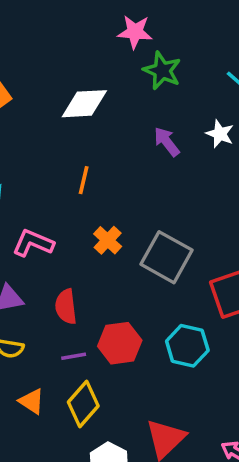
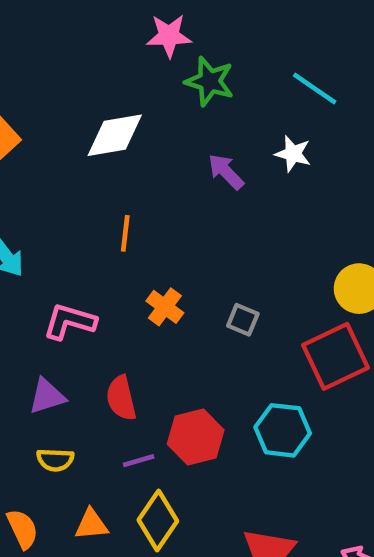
gray square: (167, 257) -> (243, 320), size x0.5
orange triangle: (32, 401) -> (91, 525), turned -32

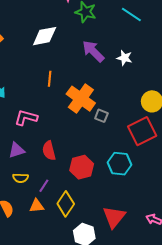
white star: (293, 154) -> (124, 58), moved
purple arrow: (226, 172) -> (93, 51), size x1.4
orange cross: (165, 307) -> (81, 99), moved, size x1.8
purple line: (139, 461) -> (44, 186), moved, turned -40

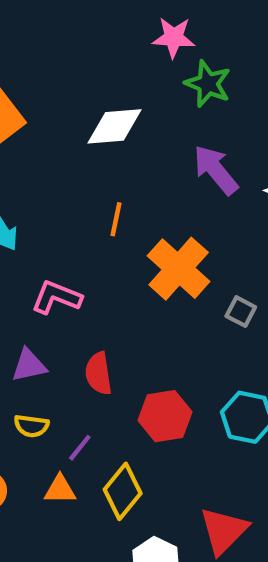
gray square: (101, 116) -> (241, 312), moved

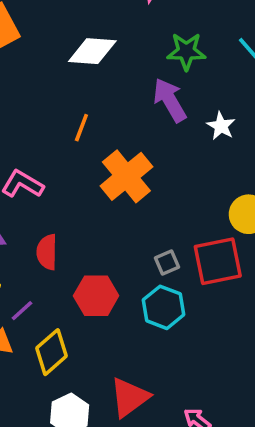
green star: (208, 84) -> (186, 51), moved, turned -30
gray square: (241, 312) -> (167, 263), moved, turned 30

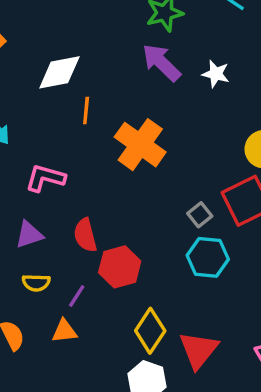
white diamond: (92, 51) -> (59, 72), moved
red hexagon: (96, 296) -> (120, 267), moved
yellow diamond: (52, 352) -> (150, 331), moved

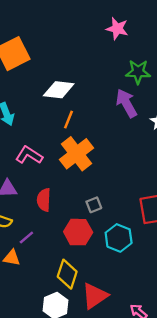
orange cross: (140, 145) -> (76, 154), moved
gray square: (200, 215) -> (94, 205), moved
red hexagon: (120, 267) -> (78, 232), moved
yellow diamond: (150, 331) -> (67, 274), turned -32

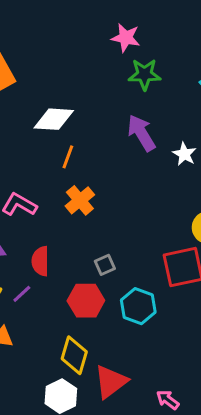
green star: (138, 72) -> (144, 74), moved
orange cross: (76, 154) -> (80, 200), size x0.7
purple line: (26, 237) -> (22, 294), moved

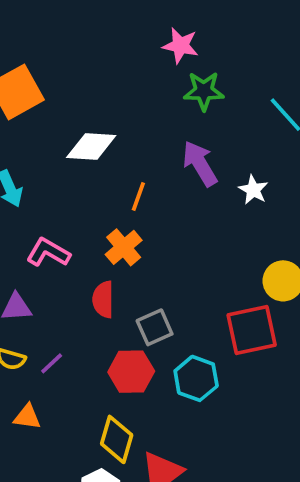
orange line: (68, 157) -> (138, 196), moved
red semicircle: (40, 261) -> (103, 299), moved
gray square: (105, 265) -> (155, 327), size x1.4

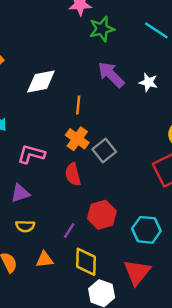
gray square: (155, 327) -> (104, 150), moved
purple line: (52, 363) -> (69, 230), moved
cyan hexagon: (196, 378) -> (146, 230), moved
yellow diamond: (117, 439) -> (86, 262), moved

